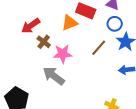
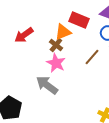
brown cross: (44, 42) -> (56, 45), moved
pink star: (63, 54) -> (56, 63), turned 30

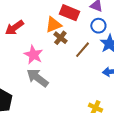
brown cross: (56, 45) -> (60, 38), moved
pink star: (56, 63) -> (33, 55), moved

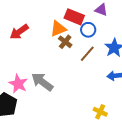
blue circle: (98, 26) -> (88, 30), moved
pink star: (33, 55) -> (18, 84), moved

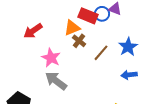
blue circle: (88, 30) -> (102, 14), moved
pink star: (18, 84) -> (51, 58), moved

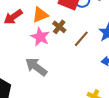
orange triangle: (72, 28) -> (40, 15), moved
pink star: (51, 58) -> (40, 37), moved

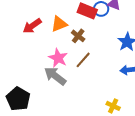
pink star: (40, 37) -> (58, 58), moved
brown line: (81, 39) -> (83, 60), moved

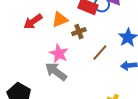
brown cross: (78, 36) -> (79, 32), turned 32
brown line: (83, 60) -> (100, 53), moved

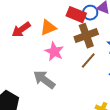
brown cross: (79, 32) -> (86, 36), moved, size x1.6
pink star: (59, 54) -> (54, 52), moved

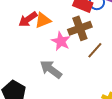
orange triangle: (48, 28) -> (43, 20), moved
brown cross: (86, 36) -> (80, 28), moved

